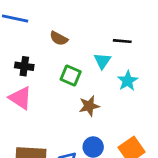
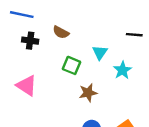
black line: (122, 41) -> (134, 35), moved
black cross: (24, 66) -> (30, 41), moved

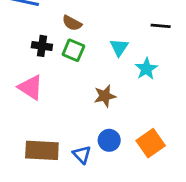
black cross: (30, 41) -> (42, 46), moved
green square: (71, 65) -> (73, 50), moved

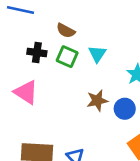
cyan triangle: (119, 47) -> (97, 54), moved
blue circle: (109, 140) -> (125, 109), moved

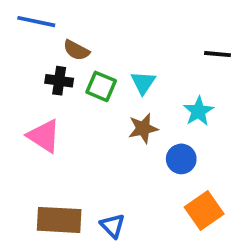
brown semicircle: (66, 31) -> (76, 50), moved
brown star: (97, 100) -> (143, 128), moved

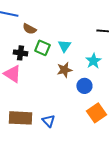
black cross: (59, 81) -> (20, 53), moved

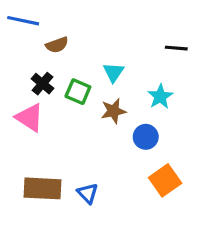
brown semicircle: (29, 29) -> (57, 45), turned -48
green square: (42, 48) -> (78, 92), moved
black cross: (20, 53) -> (42, 84), turned 32

